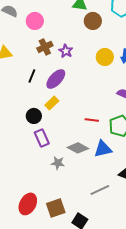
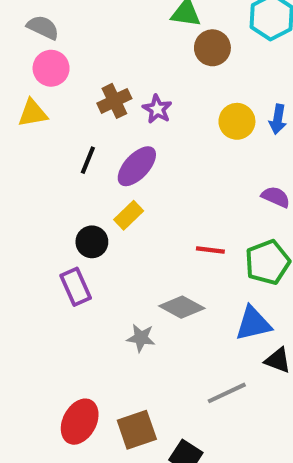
pink circle: (35, 21) -> (51, 68), moved
purple rectangle: (42, 138) -> (76, 287), moved
blue triangle: (103, 149) -> (253, 324), moved

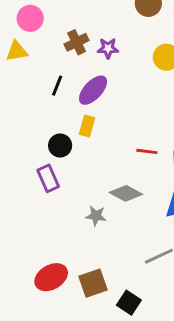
purple star: (157, 109) -> (108, 48), turned -30
yellow rectangle: (129, 215) -> (87, 126), turned -30
red ellipse: (80, 422) -> (51, 277), turned 32

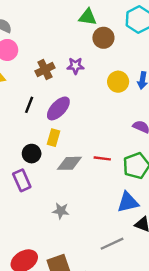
purple star: (108, 48) -> (75, 66), moved
gray diamond: (126, 193) -> (69, 163), moved, turned -30

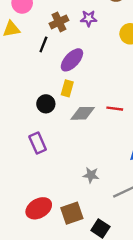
black line: (29, 105) -> (43, 44), moved
purple rectangle: (22, 180) -> (38, 143), moved
gray star: (61, 211) -> (91, 175), moved

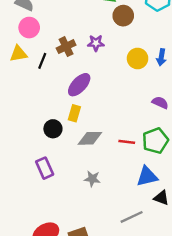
black line: (43, 44) -> (42, 61), moved
red line: (115, 109) -> (127, 142), moved
gray star: (91, 175) -> (92, 179), moved

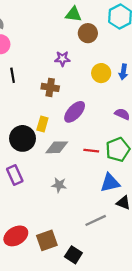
brown cross: (66, 47) -> (50, 87), moved, turned 35
black line: (42, 61) -> (13, 75), turned -32
purple ellipse: (79, 85) -> (75, 112), moved
black circle: (53, 129) -> (22, 138), size x1.5

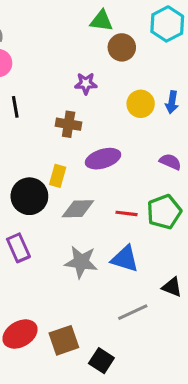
purple ellipse: (75, 112) -> (103, 159), turned 30
blue triangle: (110, 183) -> (125, 259), moved, turned 30
gray star: (59, 185) -> (81, 262), size x1.5

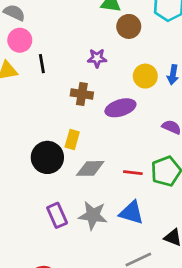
black line: (15, 107) -> (42, 64), moved
purple ellipse: (103, 159) -> (120, 108), moved
purple rectangle: (18, 248) -> (57, 215), moved

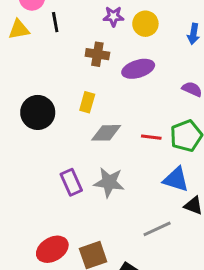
yellow circle: (145, 76) -> (145, 24), moved
black circle: (47, 157) -> (38, 112), moved
blue triangle: (132, 213) -> (176, 179), moved

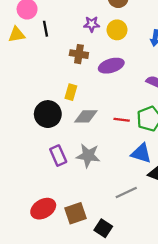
black circle: (38, 112) -> (48, 114), moved

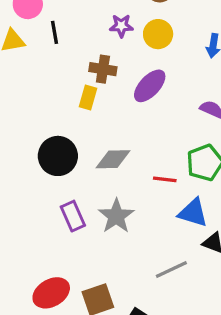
purple ellipse: (111, 66) -> (150, 86), turned -30
yellow rectangle: (71, 92) -> (88, 98), moved
red line: (122, 120) -> (165, 179), moved
gray star: (88, 156) -> (116, 216), turned 30

